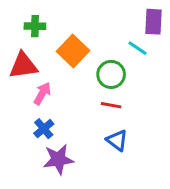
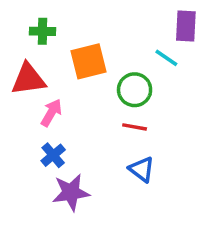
orange square: (73, 51) -> (89, 61), turned 32

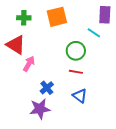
orange square: (89, 61) -> (57, 17), moved
red triangle: (28, 79) -> (16, 45), turned 40
blue cross: (53, 155) -> (47, 88), moved

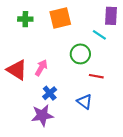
red triangle: (16, 45) -> (17, 70), moved
pink arrow: (29, 64) -> (41, 68), moved
red line: (76, 72) -> (96, 76), moved

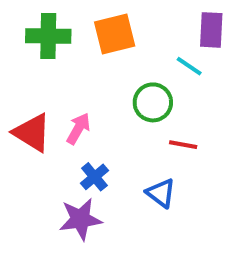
green cross: (25, 19) -> (48, 36), size x1.5

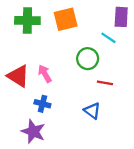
pink arrow: (78, 129) -> (45, 74), turned -60
blue cross: (94, 177) -> (42, 104), moved, turned -35
purple star: (80, 219) -> (33, 132), moved, turned 30

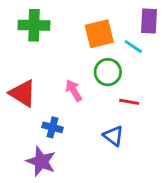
orange square: (66, 19) -> (99, 34), moved
pink arrow: (45, 74) -> (74, 90), moved

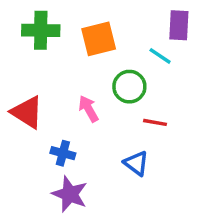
orange square: (99, 34) -> (99, 39), moved
purple star: (41, 161) -> (70, 194), moved

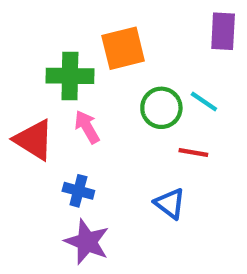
green cross: (41, 30) -> (70, 76), moved
cyan line: (160, 56) -> (204, 101), moved
pink arrow: (88, 109) -> (87, 127), moved

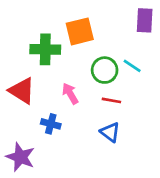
pink arrow: (87, 127) -> (70, 94), moved
red line: (193, 153) -> (111, 100), moved
purple star: (87, 242) -> (20, 157), moved

